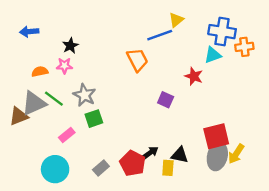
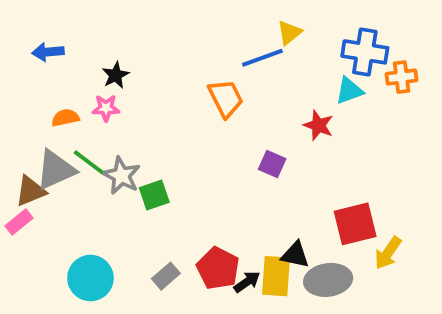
gray star: (84, 95) -> (121, 176), moved
pink rectangle: (67, 135) -> (19, 222), moved
black arrow: (150, 153) -> (247, 282), moved
gray ellipse: (217, 156) -> (328, 280), moved, turned 68
yellow rectangle: (168, 168) -> (276, 276), size x1.5

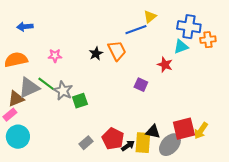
black star: (116, 75) -> (96, 54), moved
orange semicircle: (65, 118) -> (16, 60), moved, size x1.6
red square: (355, 224) -> (184, 129), moved
cyan circle: (90, 278) -> (18, 137), moved
gray ellipse: (328, 280) -> (170, 145), turned -40

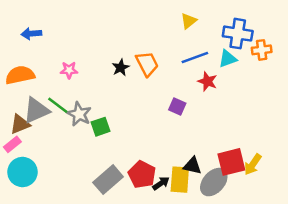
blue line: (136, 30) -> (195, 57), moved
gray rectangle: (86, 143) -> (108, 180), size x1.6

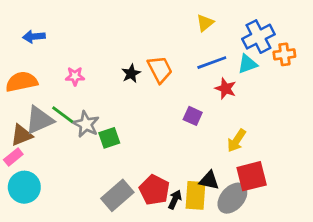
blue cross: (238, 34) -> (258, 37), turned -36
yellow arrow: (253, 164) -> (237, 141), moved
black arrow: (161, 183) -> (175, 199), turned -30

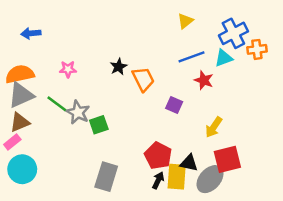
orange trapezoid: (160, 69) -> (143, 79), moved
gray triangle: (39, 120) -> (21, 95), moved
red pentagon: (154, 190) -> (158, 156), moved
gray rectangle: (117, 195) -> (106, 177), turned -32

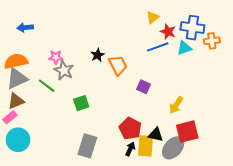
blue cross: (233, 33) -> (192, 28), turned 35
red star: (204, 80) -> (168, 32), moved
gray star: (78, 112) -> (64, 70), moved

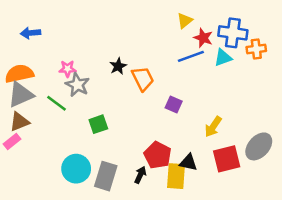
cyan circle: (18, 140) -> (76, 169), moved
gray ellipse: (173, 148) -> (259, 146), moved
black arrow: (130, 149) -> (140, 175), moved

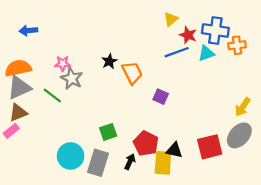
green square: (98, 124) -> (108, 132), moved
yellow arrow: (213, 127) -> (243, 107), moved

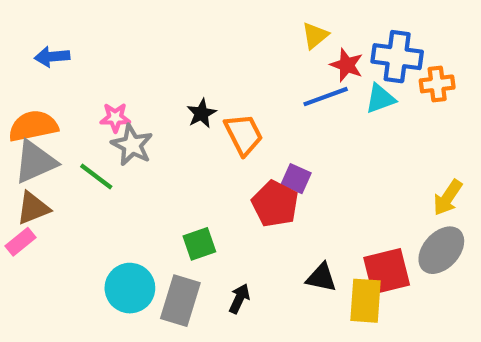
red pentagon: (146, 143) -> (275, 204), moved
yellow rectangle: (163, 163) -> (366, 301), moved

